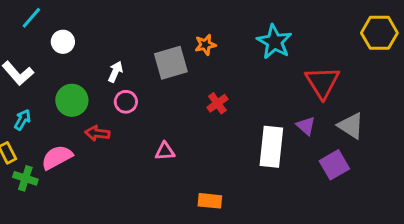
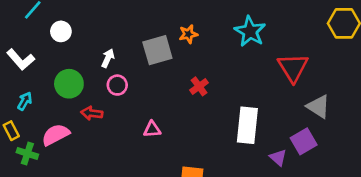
purple triangle: (306, 126) -> (278, 157), moved

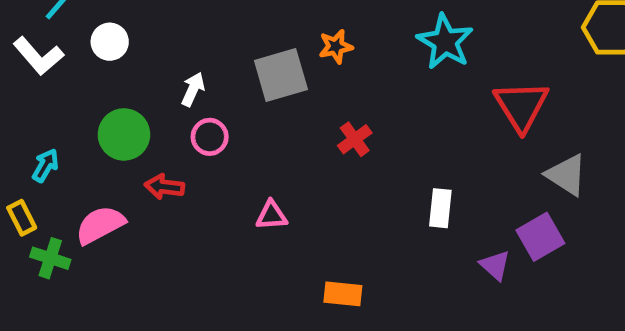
white L-shape: (21, 60) -> (38, 56), moved
white rectangle: (247, 125) -> (440, 208), size x0.6

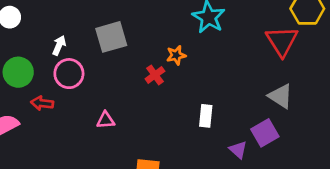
orange star: (336, 46) -> (176, 55), moved
red triangle: (521, 106) -> (282, 41), moved
pink circle: (210, 137) -> (69, 74), size x1.4

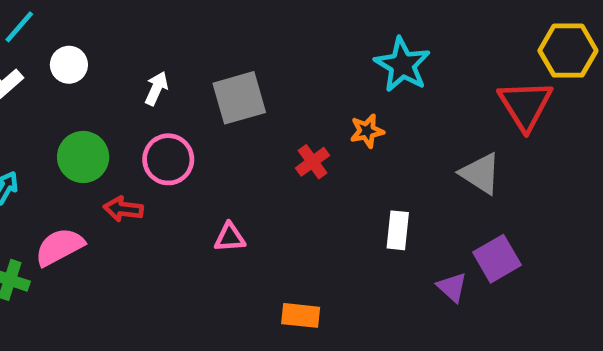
white arrow: (59, 45) -> (156, 88), moved
orange star: (176, 55) -> (367, 131), moved
gray triangle: (280, 96) -> (480, 174), moved

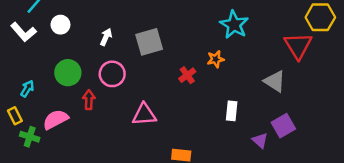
red arrow: (123, 209) -> (89, 100), turned 84
pink triangle: (230, 237) -> (144, 115), size x1.5

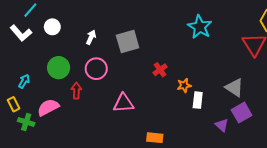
orange star: (216, 59) -> (184, 85), moved
gray triangle: (275, 81) -> (234, 88), moved

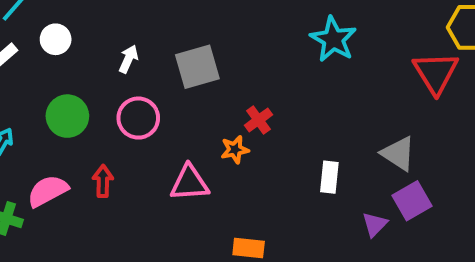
orange star: (184, 85) -> (235, 150), moved
red arrow: (76, 91) -> (103, 181), moved
purple triangle: (222, 125) -> (375, 224), turned 32

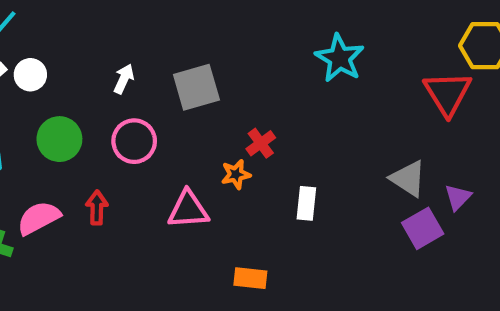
white circle: (56, 39) -> (30, 75), moved
white rectangle: (329, 177) -> (306, 203), moved
purple triangle: (375, 224) -> (458, 197), moved

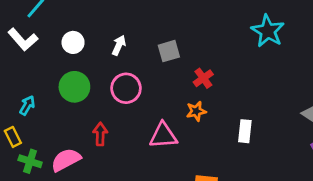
white circle: (30, 75) -> (73, 42), moved
gray square: (196, 87) -> (169, 51), size x0.7
red cross: (261, 143) -> (203, 78), moved
pink semicircle: (39, 218) -> (66, 160), moved

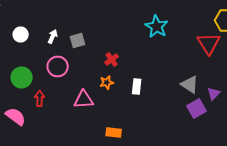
gray square: (169, 51) -> (78, 40), moved
green circle: (74, 87) -> (22, 78), moved
white rectangle: (245, 131) -> (137, 86), moved
pink semicircle: (66, 160) -> (16, 116), turned 65

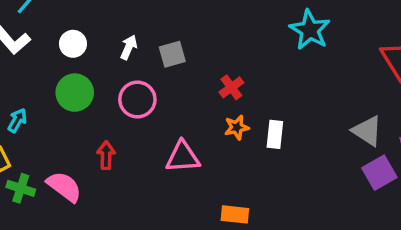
green circle: (22, 78) -> (75, 93), moved
orange star: (107, 82) -> (237, 127), moved

